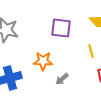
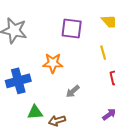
gray arrow: (62, 79) -> (73, 91), moved

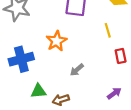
orange star: (53, 63) -> (57, 41), turned -30

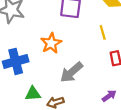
gray arrow: (77, 70) -> (72, 72), size x1.6

